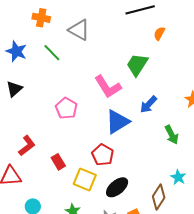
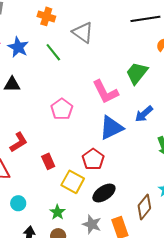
black triangle: (14, 89) -> (12, 84), turned 36

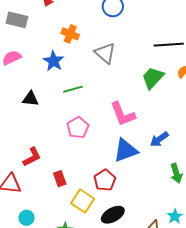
blue star: (18, 47) -> (54, 61), moved
green line: (53, 52) -> (73, 89), moved, turned -72
green trapezoid: (137, 73) -> (153, 78), moved

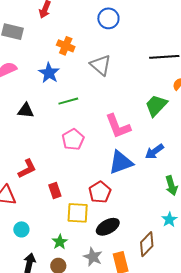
green trapezoid: (153, 78) -> (156, 105), moved
yellow square: (83, 201) -> (78, 213), turned -30
cyan star: (175, 216) -> (169, 219), moved

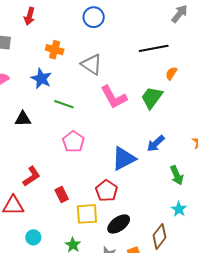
green line: (68, 101) -> (64, 104), turned 42
pink L-shape: (118, 126) -> (114, 97), moved

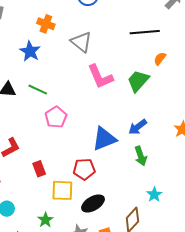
green line: (64, 104) -> (38, 90), moved
green arrow: (177, 175) -> (141, 156), moved
red pentagon: (107, 191) -> (84, 169), turned 30

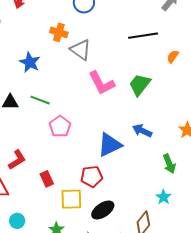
orange cross: (46, 24) -> (59, 32), moved
orange semicircle: (160, 59) -> (173, 57), moved
blue arrow: (138, 127) -> (142, 131), turned 66
green arrow: (141, 156) -> (169, 164), moved

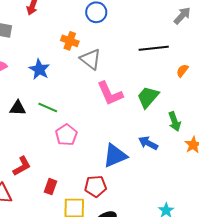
green arrow: (169, 164) -> (175, 122), moved
red rectangle: (47, 179) -> (51, 187), turned 42

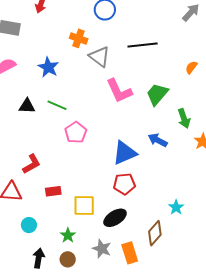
black line: (154, 48) -> (143, 45), moved
red pentagon: (96, 186) -> (124, 184), moved
red rectangle: (51, 187) -> (53, 191), moved, turned 63

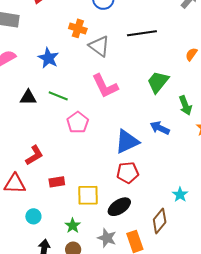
pink L-shape: (119, 91) -> (105, 86), moved

